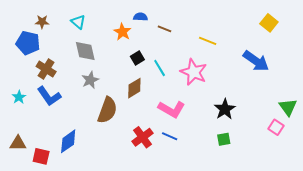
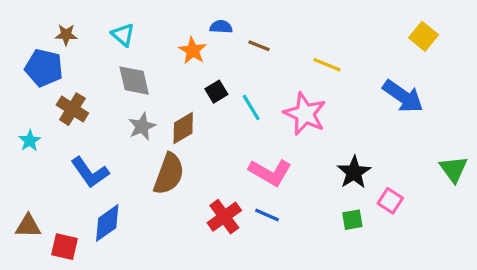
brown diamond: (134, 88) -> (183, 128), moved
blue L-shape: (49, 96) -> (90, 172), moved
cyan star: (19, 97) -> (30, 141), moved
pink square: (276, 127) -> (390, 201), moved

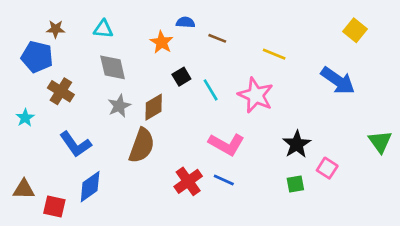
cyan triangle: (123, 35) -> (103, 29), turned -36

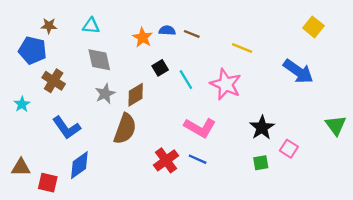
blue semicircle: (185, 22) -> (167, 30), moved

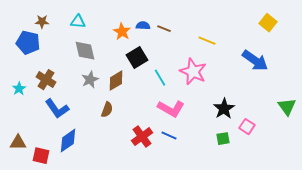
black square: (160, 68) -> (137, 58), size x1.5
cyan line: (186, 80) -> (160, 78), moved
brown cross: (54, 81) -> (46, 80), moved
brown semicircle: (125, 129) -> (107, 110), size x0.6

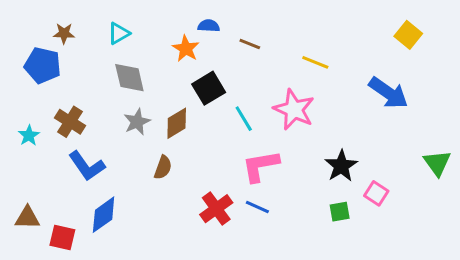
cyan triangle: (78, 22) -> (119, 33), turned -35
blue semicircle: (143, 26) -> (209, 26), moved
pink L-shape: (171, 109) -> (260, 166), turned 140

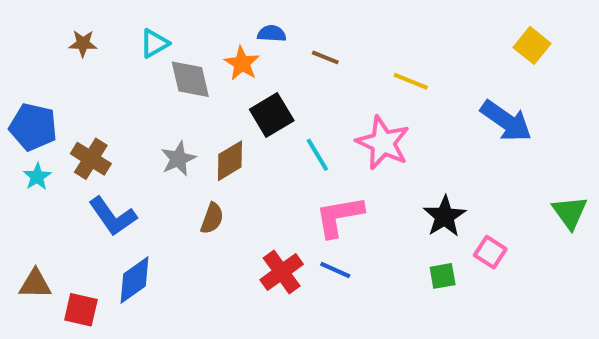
blue pentagon: (43, 65) -> (33, 127), moved
gray diamond: (129, 78) -> (190, 79), moved

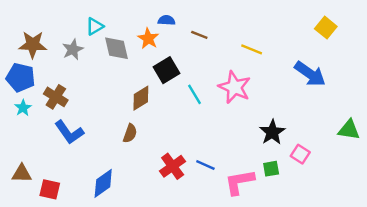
brown star: (83, 43) -> (33, 45), moved, size x1.6
gray star: (178, 159) -> (73, 49), moved
green triangle: (570, 212) -> (349, 130), turned -45
pink L-shape: (339, 216) -> (239, 182), moved
blue diamond: (135, 280) -> (103, 183), moved

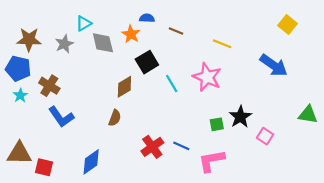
green square: (271, 169) -> (217, 124), moved
brown triangle: (22, 174) -> (19, 153), size x1.4

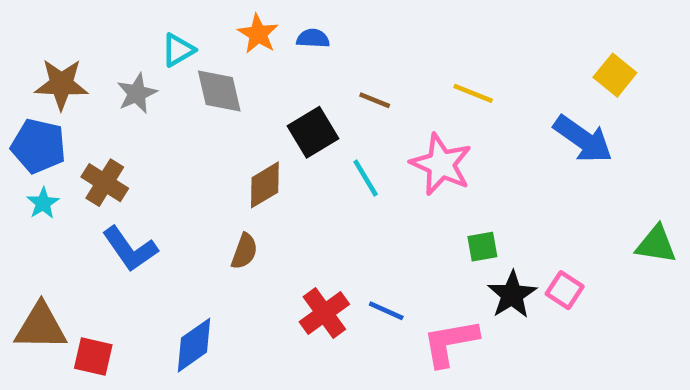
yellow square: (288, 25) -> (615, 75), moved
brown line: (176, 31) -> (375, 100), moved
orange star: (131, 34) -> (258, 34), moved
black star: (240, 117) -> (512, 295), moved
green square: (217, 124) -> (482, 247), moved

